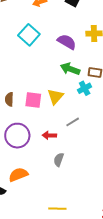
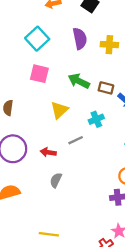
purple semicircle: (67, 42) -> (80, 39), moved, turned 42
cyan cross: (85, 88) -> (96, 119), moved
pink square: (33, 100) -> (39, 74), moved

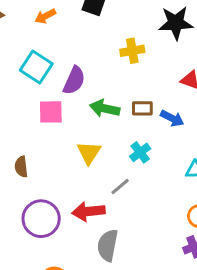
purple semicircle: (80, 39) -> (74, 80), moved, turned 50
red arrow: (48, 152) -> (88, 211), size x1.5
gray semicircle: (56, 180) -> (108, 245), size x1.5

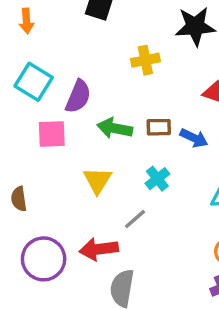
orange arrow: (45, 16) -> (27, 21), moved, turned -66

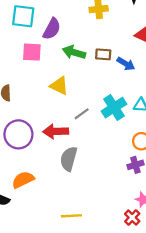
cyan square: (34, 82) -> (23, 16), turned -30
cyan cross: (157, 179) -> (114, 108), moved, size x1.5
yellow triangle: (98, 180) -> (59, 86), turned -42

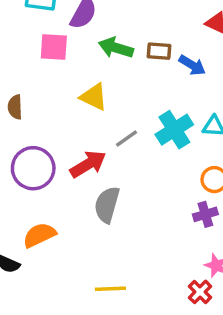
red arrow: (56, 131) -> (88, 164), turned 150

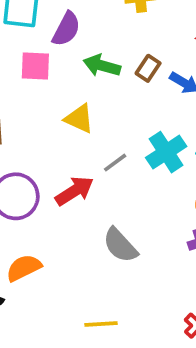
brown rectangle: (159, 51) -> (148, 68), turned -60
gray semicircle: (107, 205) -> (120, 245), moved, turned -57

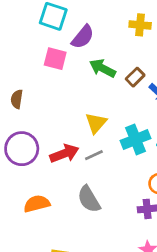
yellow triangle: (79, 119) -> (96, 123), moved, turned 35
gray line: (115, 163) -> (94, 155), moved
orange semicircle: (24, 268) -> (37, 204), moved

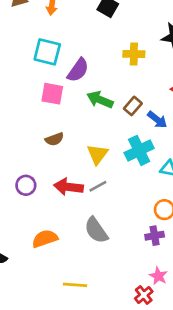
brown semicircle: (17, 99) -> (54, 139), moved, turned -114
cyan cross: (136, 139) -> (139, 150), moved
purple circle: (22, 149) -> (26, 185), size x0.6
red arrow: (64, 154) -> (68, 187), turned -148

